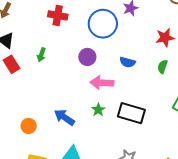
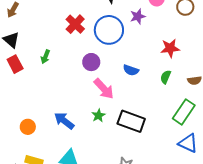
red cross: (58, 15) -> (75, 24), moved, turned 30
pink arrow: (102, 83) -> (104, 89), turned -140

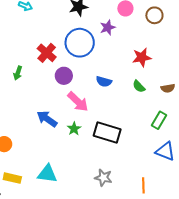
red cross: (75, 24) -> (47, 53), moved
green semicircle: (166, 77) -> (139, 86), turned -64
green rectangle: (184, 112) -> (159, 120), size x0.7
blue arrow: (64, 121) -> (47, 119), moved

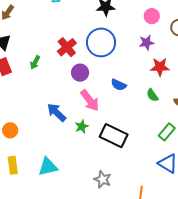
purple star: (108, 28) -> (147, 43), moved
cyan triangle: (47, 174) -> (48, 167), turned -30
yellow rectangle: (12, 178) -> (13, 165), turned 60

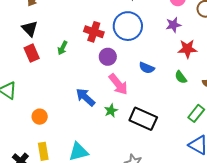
red cross: (67, 47) -> (94, 32), turned -30

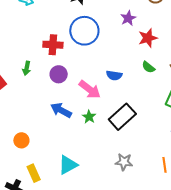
purple circle: (108, 57) -> (59, 74), moved
blue semicircle: (147, 68) -> (114, 75), moved
black rectangle: (143, 119) -> (122, 117), turned -52

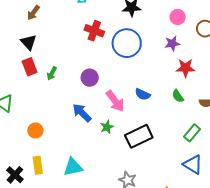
red cross: (53, 45) -> (94, 31), moved
green arrow: (27, 68) -> (52, 73), moved

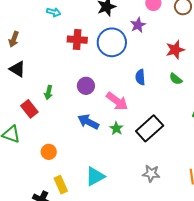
purple star: (172, 43) -> (138, 25), moved
red rectangle: (30, 67) -> (29, 109), moved
blue semicircle: (143, 94) -> (140, 77), moved, turned 77

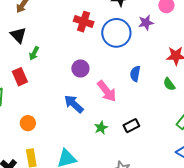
green arrow: (48, 92) -> (34, 53), moved
green star: (116, 128) -> (101, 128), moved
black rectangle: (150, 128) -> (131, 126), size x0.6

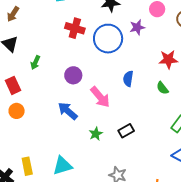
green arrow: (34, 53) -> (35, 63), moved
orange circle: (28, 123) -> (17, 111), moved

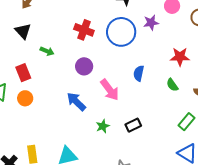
red cross: (75, 28) -> (84, 30), moved
green arrow: (35, 63) -> (47, 51), turned -96

